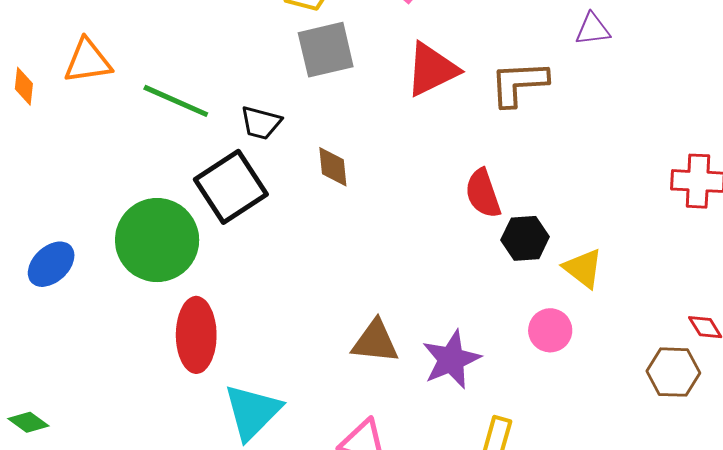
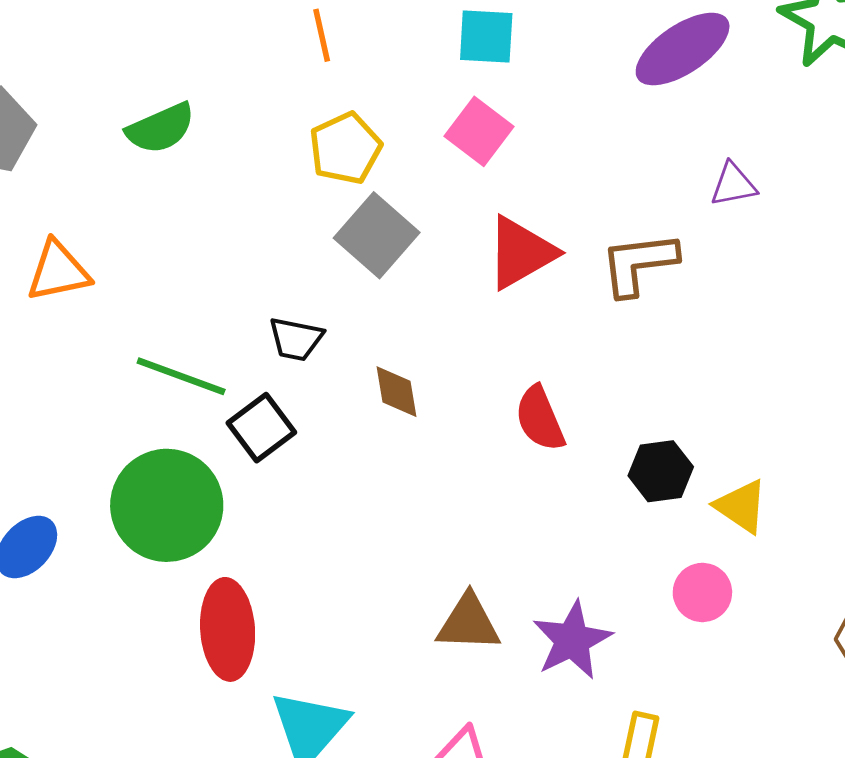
gray square: (326, 50) -> (377, 235), turned -32
green line: (176, 101) -> (181, 376), moved
black square: (231, 187) -> (261, 428), size x0.7
red semicircle: (483, 193) -> (540, 419), moved

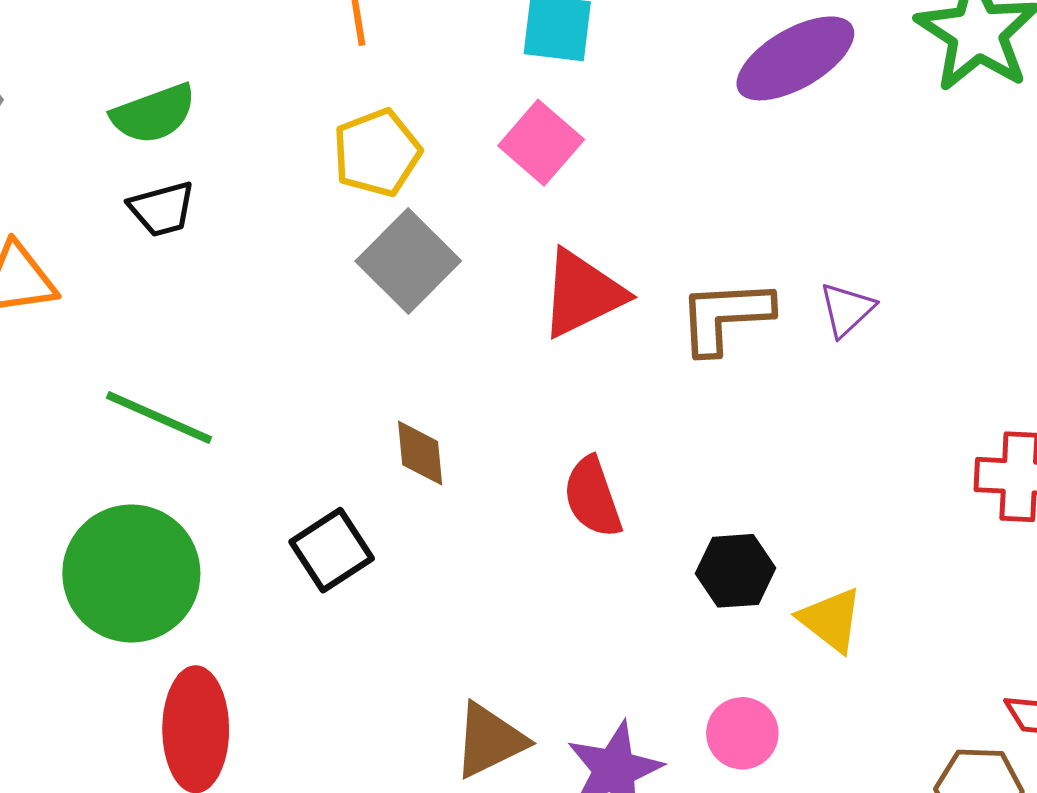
purple triangle: (733, 185) -> (847, 310), moved, turned -36
black trapezoid: (296, 339) -> (162, 209), moved, turned -30
black square: (261, 428) -> (332, 550), moved
pink circle: (702, 592) -> (742, 733), moved
brown triangle: (468, 623) -> (490, 740), turned -32

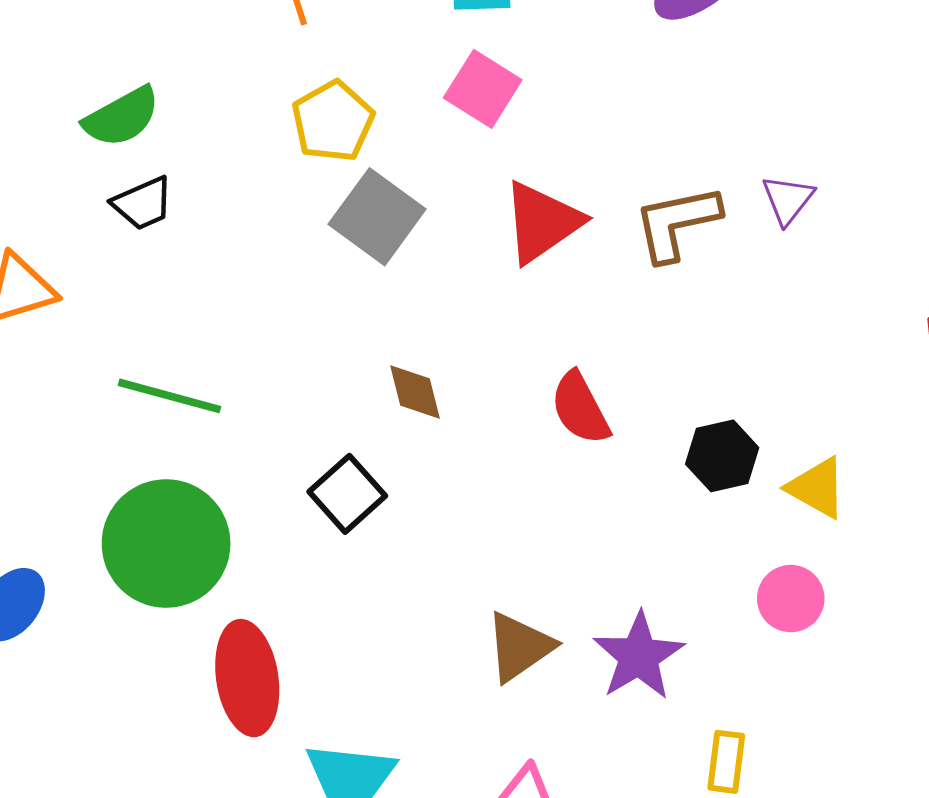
pink circle: (742, 733) -> (791, 599), moved

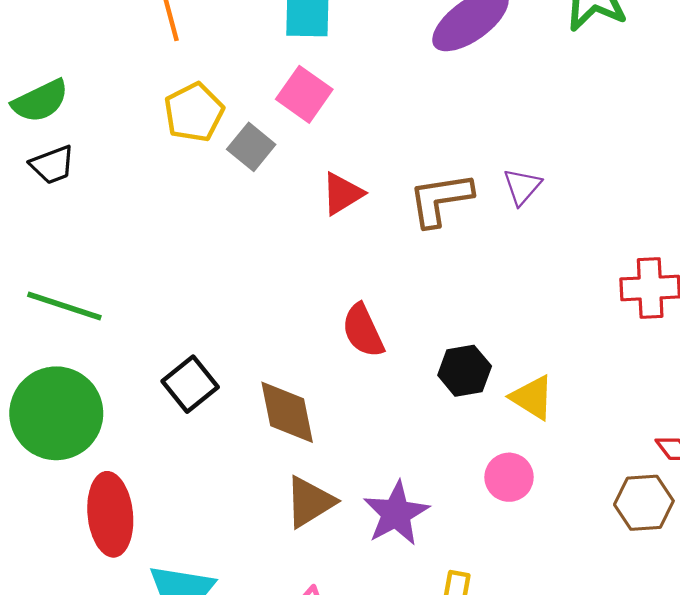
gray square: (377, 217) -> (251, 147), moved, size x0.7
red triangle: (542, 222) -> (342, 194), size x0.7
brown diamond: (415, 392) -> (287, 412), moved, size x1.5

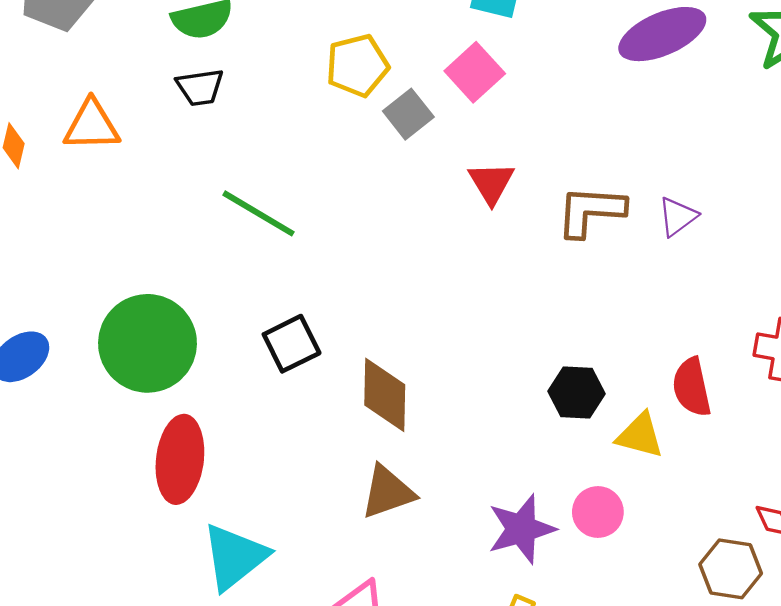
red triangle: (342, 194) -> (491, 183), turned -42
green line: (64, 306) -> (258, 213), moved
red semicircle: (363, 331) -> (692, 387), moved
yellow triangle: (532, 397) -> (640, 435), turned -30
purple star: (396, 513) -> (521, 529), moved

